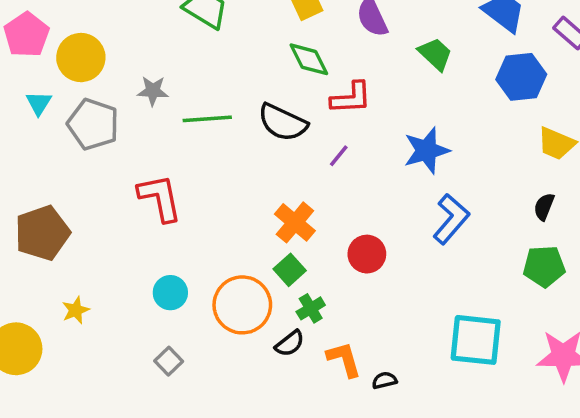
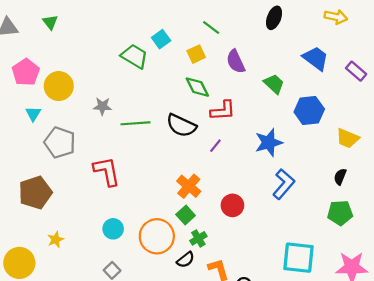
blue hexagon: (521, 77) -> (309, 111), moved
gray pentagon: (93, 124) -> (60, 143), moved

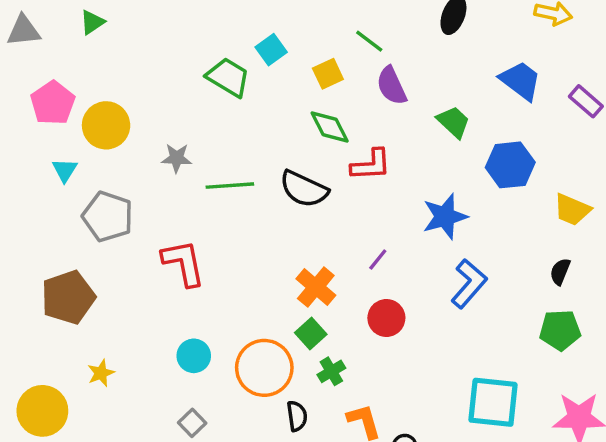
green triangle: (50, 22) -> (92, 22), turned 35
green line: (211, 27) -> (369, 41), moved
purple line: (215, 146) -> (378, 260), moved
black semicircle: (186, 260) -> (297, 416), moved, turned -60

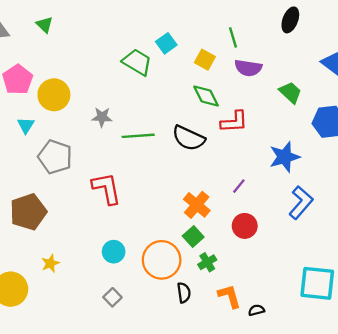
green triangle: (92, 22) -> (45, 25), turned -42
green line: (369, 41) -> (233, 37), turned 36
yellow square: (328, 74) -> (205, 60), turned -36
purple semicircle: (392, 86) -> (248, 68), turned -56

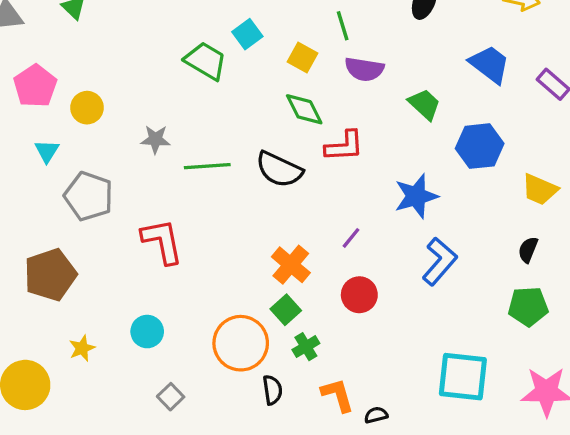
yellow circle: (54, 95) -> (87, 108), size x0.7
cyan circle: (114, 252) -> (147, 332), moved

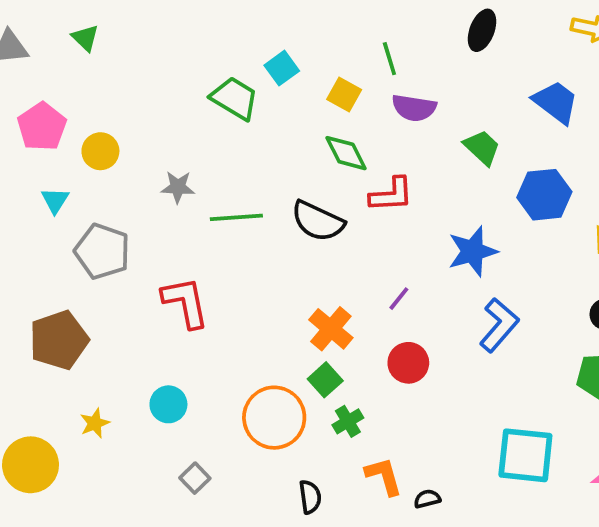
black semicircle: (272, 390) -> (310, 497), moved

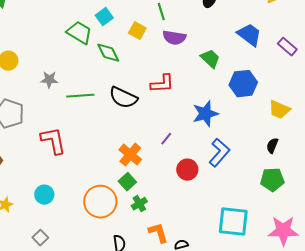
green diamond: (346, 153) -> (108, 53), moved
red circle: (408, 363) -> (187, 170), moved
gray square: (195, 478) -> (40, 238), moved

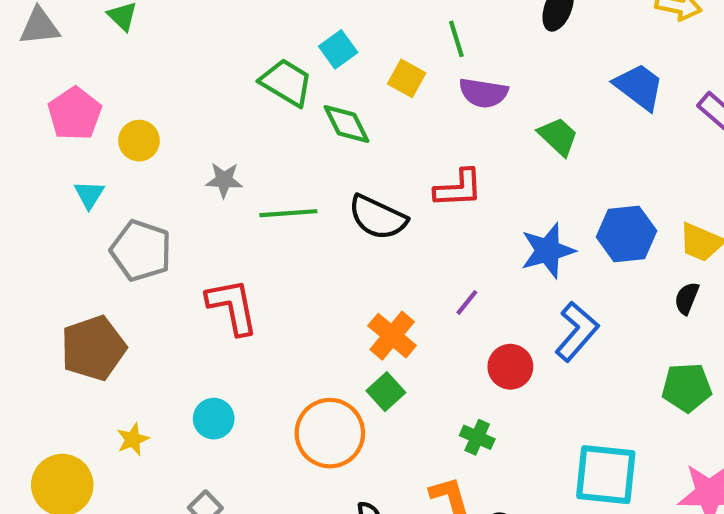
blue hexagon: (243, 84) -> (627, 234), moved
black semicircle: (272, 146) -> (687, 298), moved
green cross: (139, 204) -> (477, 437), moved, turned -35

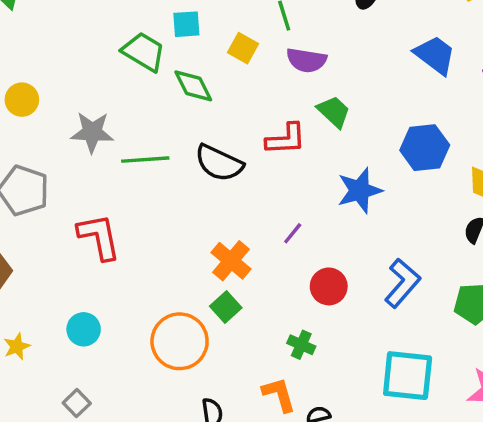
cyan square: (338, 49) -> (186, 24), turned 32
green trapezoid: (558, 136) -> (334, 112), moved
gray star: (224, 180) -> (92, 132), size x1.4
blue hexagon: (627, 234) -> (425, 148), moved
blue L-shape: (577, 331) -> (402, 283), moved

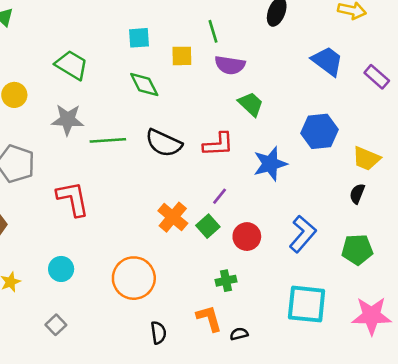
yellow square: (243, 48) -> (182, 56), turned -30
green trapezoid: (144, 52) -> (71, 65), moved
red L-shape: (286, 139) -> (218, 144), moved
green square: (226, 307) -> (208, 226), moved
green cross: (301, 345) -> (226, 281), turned -36

